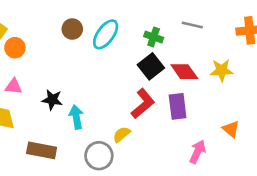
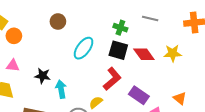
cyan ellipse: (106, 34) -> (84, 48), moved
black square: (151, 66) -> (118, 50), turned -36
purple rectangle: (178, 106) -> (139, 95), moved, turned -48

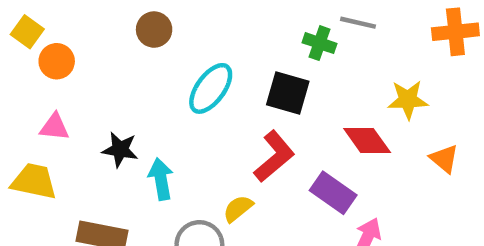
green cross: (120, 28) -> (319, 43), moved
red diamond: (144, 54) -> (367, 141), moved
orange triangle: (180, 98) -> (444, 159), moved

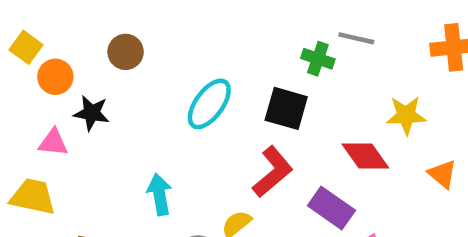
brown circle: (154, 30) -> (126, 52), moved
black star: (120, 150) -> (92, 113), moved

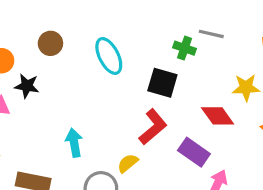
cyan ellipse: (209, 104) -> (109, 56), moved, turned -63

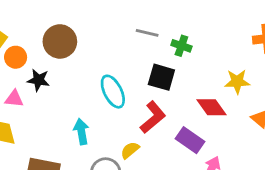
gray line: (211, 34) -> (147, 33), moved
brown circle: (50, 43) -> (60, 41), size x1.5
cyan ellipse: (109, 56) -> (113, 92), moved

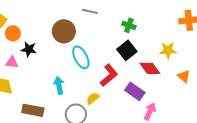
gray line: (147, 33) -> (90, 11), moved
brown circle: (60, 41) -> (64, 31), moved
black square: (161, 77) -> (127, 50), moved, turned 36

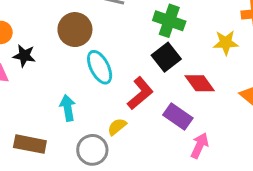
green cross: (129, 25) -> (169, 21), size x1.5
yellow star: (168, 50) -> (226, 43), moved

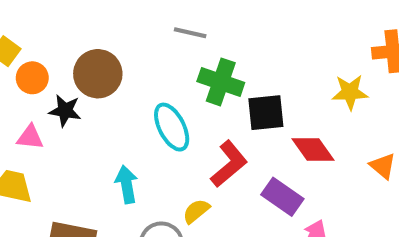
green cross: (169, 21) -> (221, 82), moved
brown circle: (75, 30) -> (98, 74), moved
black square: (166, 57) -> (266, 113), turned 32

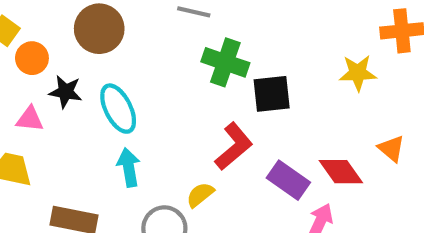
brown circle: (98, 74) -> (99, 29), moved
cyan ellipse: (172, 127) -> (118, 109), moved
red diamond: (313, 150) -> (341, 172), moved

